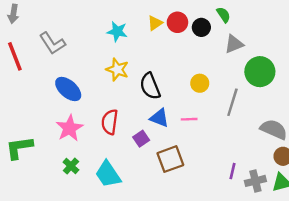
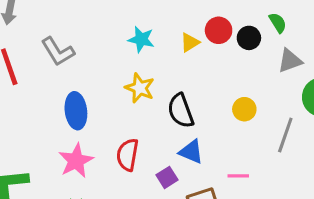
yellow triangle: (155, 23) -> (190, 42), moved
blue ellipse: (68, 89) -> (76, 111), turned 40
pink line: (189, 119) -> (238, 176), moved

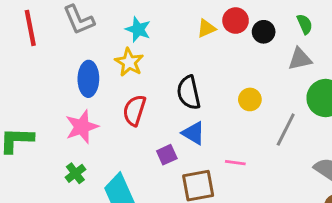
green semicircle: (278, 23) -> (305, 24), moved
cyan star: (141, 39) -> (138, 29), moved
yellow star: (140, 88) -> (129, 62), moved
red semicircle: (128, 155) -> (134, 110), moved

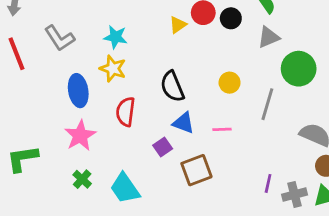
pink line: (235, 163) -> (222, 129), moved

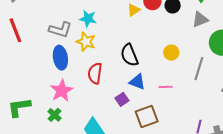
gray L-shape: (60, 38) -> (60, 30), moved, turned -40
green cross: (82, 179) -> (54, 115), moved

